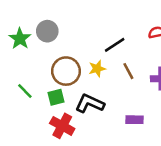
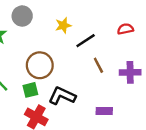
gray circle: (47, 31) -> (22, 16), moved
yellow star: (97, 69) -> (63, 25), moved

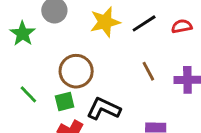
yellow star: (63, 25) -> (105, 22), size x1.5
black line: (86, 41) -> (144, 23), moved

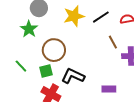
green star: (23, 34) -> (29, 29), moved
brown line: (148, 71) -> (113, 42), moved

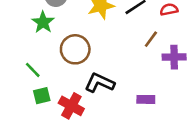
brown line: (113, 42) -> (151, 39), turned 64
green square: (46, 71) -> (42, 96), moved

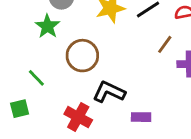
green square: (42, 96) -> (20, 109), moved
purple rectangle: (146, 99) -> (141, 117), moved

